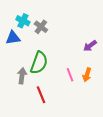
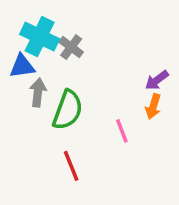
cyan cross: (23, 21) -> (40, 37), size x1.5
orange arrow: (87, 75) -> (153, 106), moved
gray arrow: (22, 76) -> (38, 92), moved

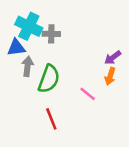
gray cross: (71, 47) -> (51, 34), turned -36
pink line: (122, 131) -> (88, 94), turned -30

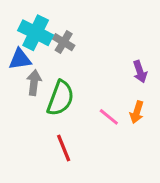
gray cross: (51, 34) -> (64, 42), turned 30
purple arrow: (113, 58) -> (140, 72), turned -72
orange arrow: (110, 76) -> (137, 112), moved

